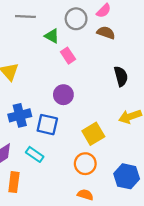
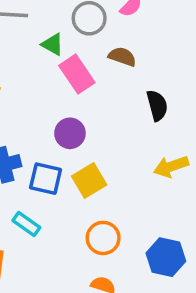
brown semicircle: (106, 33) -> (122, 57), moved
pink rectangle: (68, 56) -> (77, 74), size x1.5
yellow square: (93, 134) -> (89, 180), moved

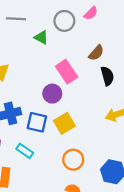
brown semicircle: (122, 57) -> (96, 53), moved, turned 112
pink rectangle: (77, 74) -> (67, 72), moved

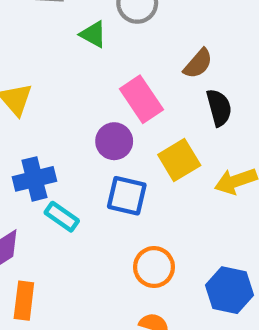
blue square: (37, 122) -> (127, 196), moved
yellow square: (64, 123) -> (179, 160), moved
cyan rectangle: (25, 151) -> (62, 217), moved

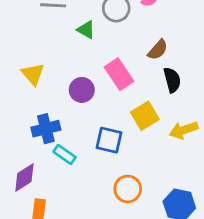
purple circle: (114, 141) -> (82, 90), moved

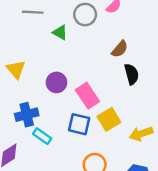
pink rectangle: (119, 74) -> (87, 96), moved
yellow square: (145, 116) -> (109, 119), moved
yellow arrow: (184, 130) -> (141, 134), moved

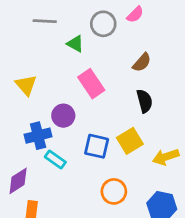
black semicircle: (132, 74) -> (144, 101), moved
purple circle: (56, 82) -> (63, 116), moved
pink rectangle: (87, 96) -> (91, 84), moved

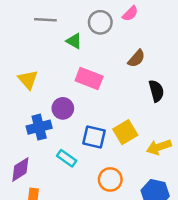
pink rectangle: (91, 84) -> (89, 78), turned -35
black semicircle: (144, 101) -> (156, 91), moved
cyan rectangle: (55, 160) -> (67, 158), moved

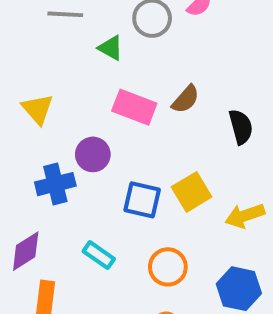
brown semicircle: (136, 58) -> (186, 99), moved
cyan rectangle: (67, 158) -> (99, 255), moved

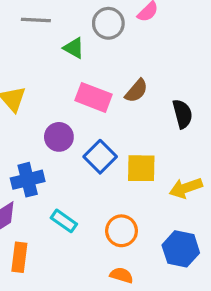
blue cross: (55, 184) -> (28, 180), moved
yellow square: (192, 192) -> (141, 168), turned 32
blue square: (142, 200) -> (100, 157), moved, turned 32

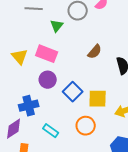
green triangle: (74, 48) -> (57, 26), turned 40
pink rectangle: (94, 97) -> (47, 54), moved
orange circle: (122, 231) -> (86, 126), moved

